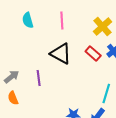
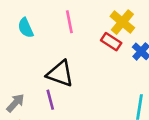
black triangle: (61, 54) -> (60, 74), moved
red rectangle: (93, 54) -> (111, 42), moved

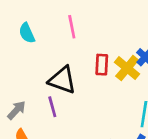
yellow cross: (122, 22) -> (127, 68), moved
red rectangle: (111, 42) -> (102, 65), moved, turned 60

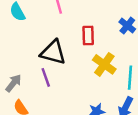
yellow cross: (127, 68) -> (104, 64), moved

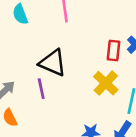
red rectangle: (88, 36) -> (114, 51), moved

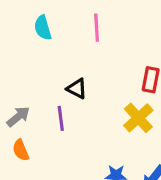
black triangle: (53, 63) -> (77, 89), size x0.6

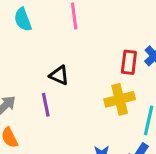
yellow cross: (138, 118) -> (120, 99), turned 32

